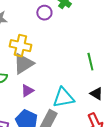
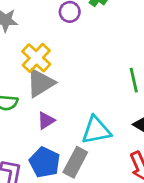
yellow cross: (20, 46) -> (36, 58), turned 30

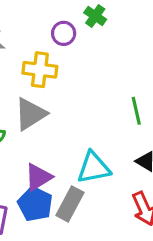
yellow cross: (36, 58) -> (40, 70), moved, turned -36
purple triangle: (46, 120) -> (38, 177), moved, size x1.4

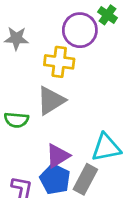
purple circle: (64, 33) -> (80, 30), size x1.6

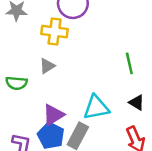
gray triangle: (51, 101) -> (47, 66), size x0.6

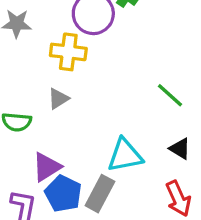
green line: (129, 63) -> (170, 95), turned -35
purple triangle: (53, 115) -> (47, 167), moved

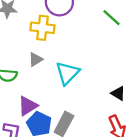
green line: (170, 95) -> (111, 18), moved
cyan triangle: (125, 155) -> (67, 73), moved, turned -35

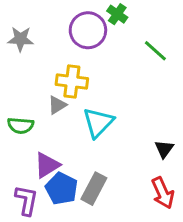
yellow cross: (42, 28) -> (72, 82), moved
black triangle: (118, 93) -> (164, 149), turned 35

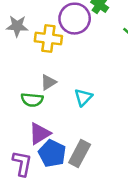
yellow cross: (72, 82) -> (48, 39), moved
cyan triangle: (98, 123) -> (83, 97), size x0.7
green semicircle: (21, 126) -> (32, 100), moved

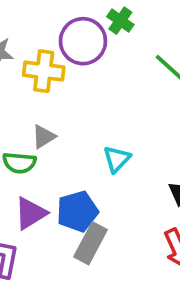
cyan triangle: (83, 97) -> (117, 159), moved
blue pentagon: (52, 153) -> (77, 211), moved, turned 30

